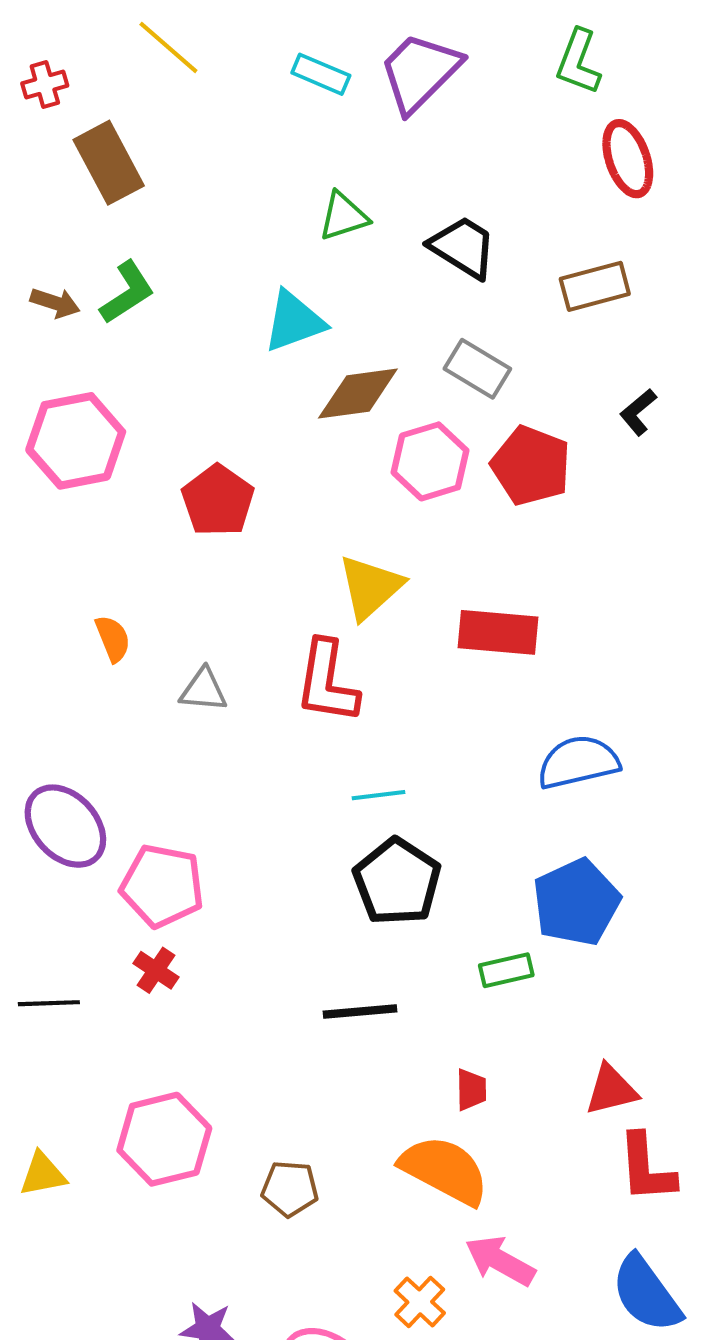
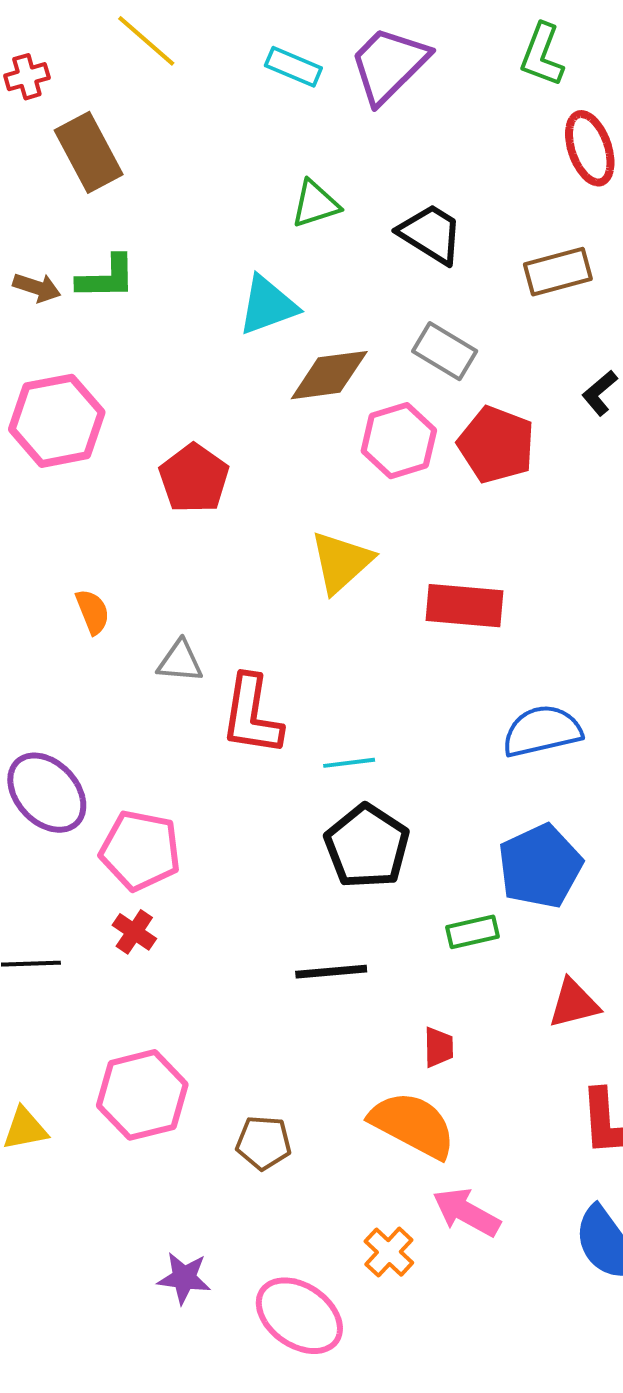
green L-shape: (127, 293) -> (106, 278), turned 32
red L-shape: (327, 682) -> (252, 715), moved
red triangle: (611, 1090) -> (574, 1003), moved

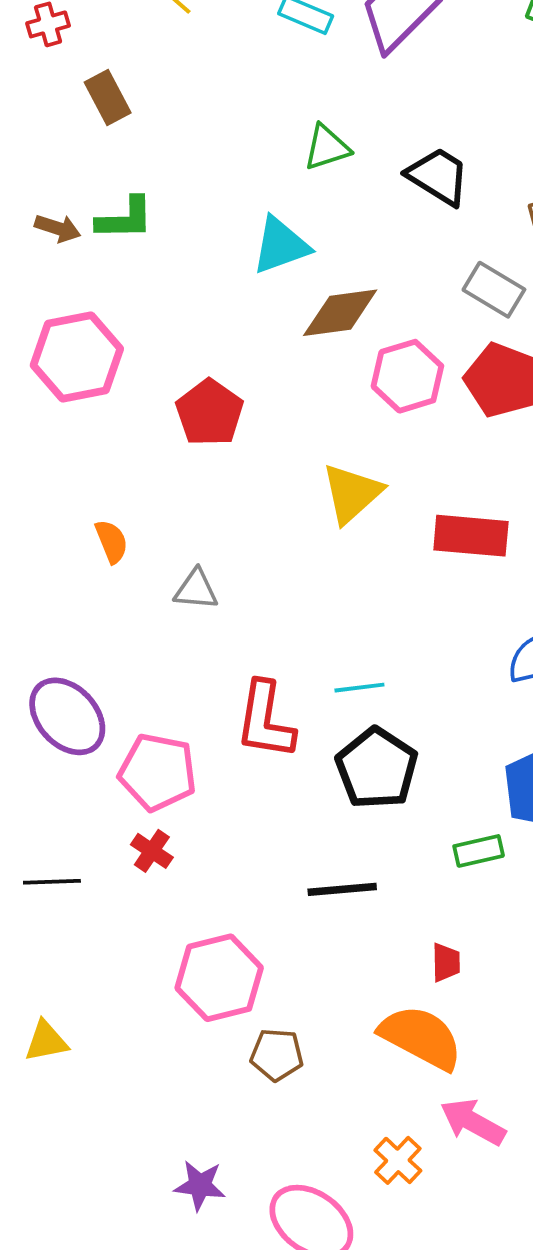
brown rectangle: (89, 152) -> (108, 97), size x0.7
gray rectangle: (445, 351) -> (494, 290), moved
red L-shape: (252, 715) -> (265, 720), moved
pink hexagon: (142, 1095) -> (219, 978), moved

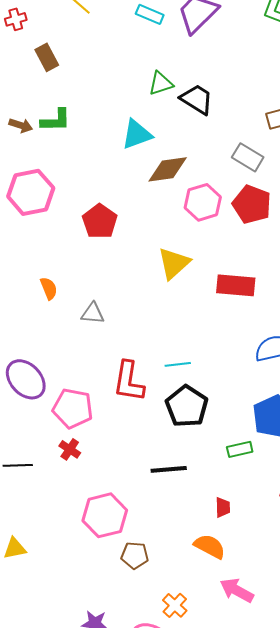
black trapezoid: (438, 176) -> (197, 99), moved
orange semicircle: (421, 1037) -> (210, 546), size x0.7
orange cross: (398, 1160) -> (175, 605), moved

